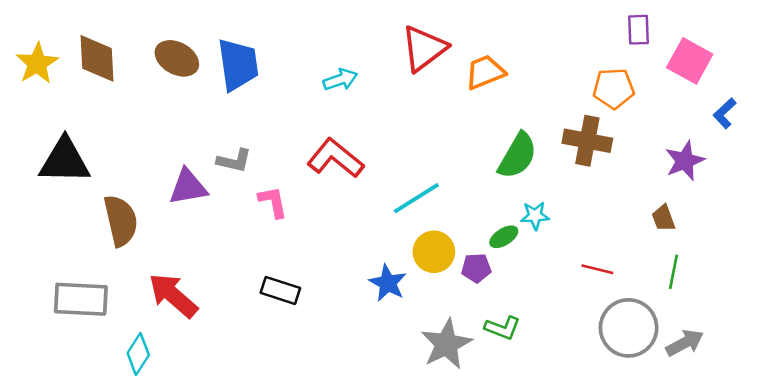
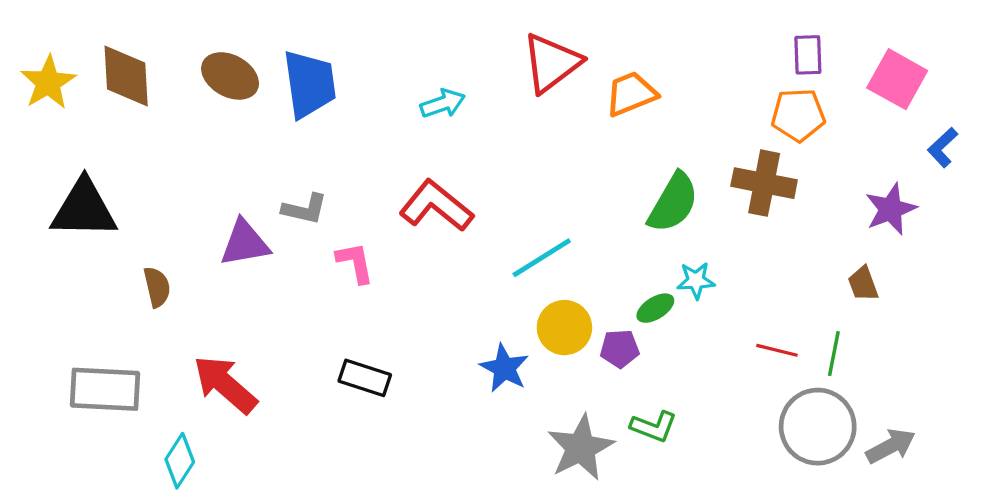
purple rectangle: (639, 30) -> (808, 55), moved
brown semicircle: (121, 221) -> (157, 287), size x0.6
green line: (673, 272) -> (834, 354), moved

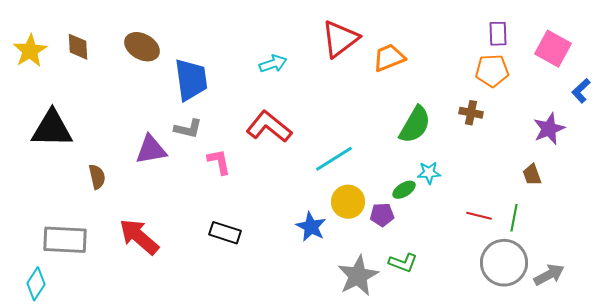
brown diamond: (126, 76) -> (78, 47), size x0.7
blue trapezoid: (310, 84) -> (191, 80), moved
brown cross: (764, 183) -> (471, 113), size x0.6
cyan diamond: (180, 461) -> (36, 284), moved

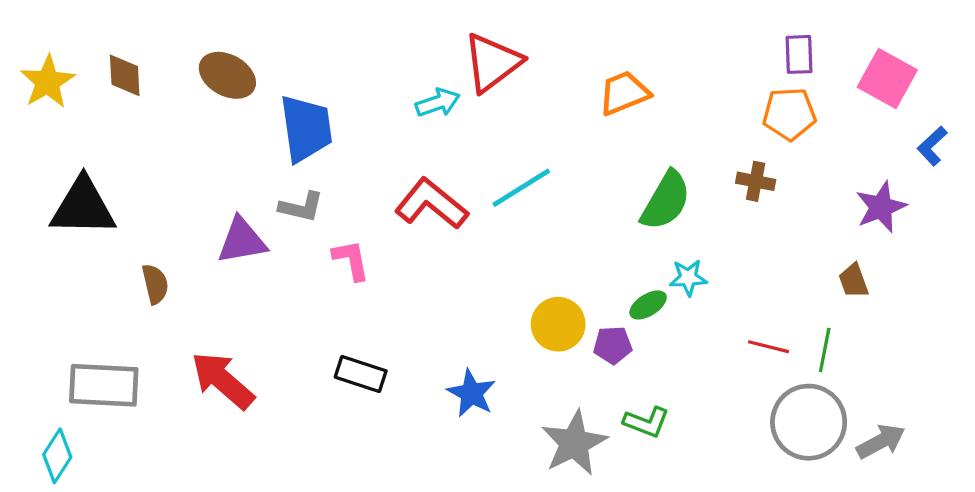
red triangle: (340, 39) -> (492, 63), moved
cyan line: (334, 159) -> (521, 188), moved
blue star: (311, 227) -> (471, 393), moved

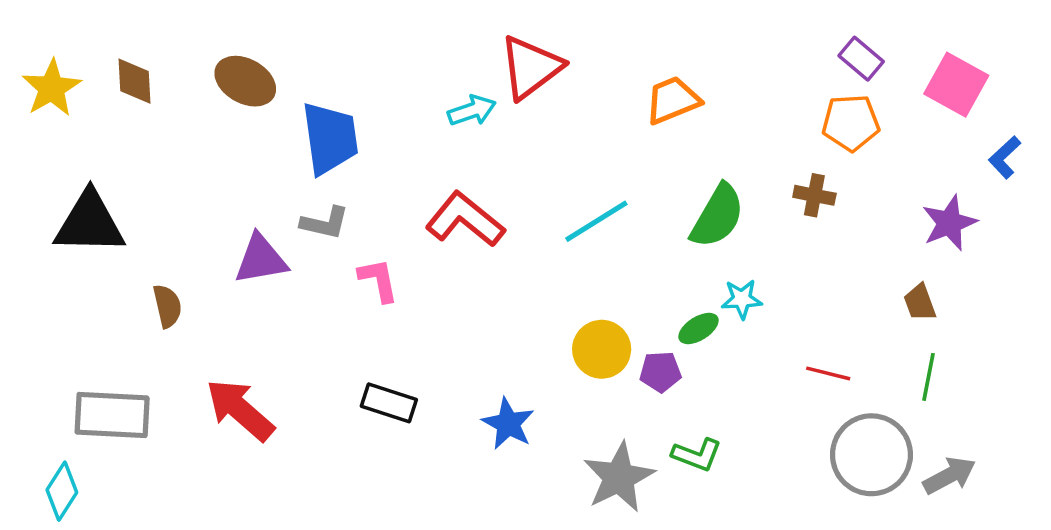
purple rectangle: (799, 54) -> (861, 59), turned -48
cyan line: (521, 188) -> (596, 221), moved
green line: (825, 350) -> (929, 377), moved

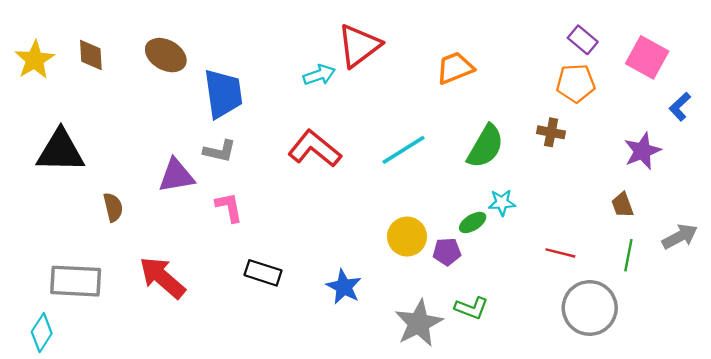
pink L-shape: (378, 280) -> (229, 207), moved
gray arrow: (949, 476) -> (680, 237), moved

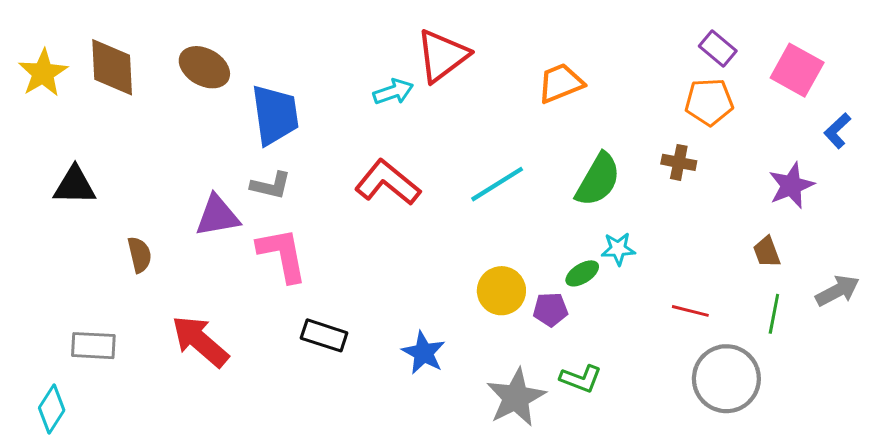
brown diamond: (91, 55) -> (112, 67), size x1.5
black triangle: (60, 151) -> (75, 185), size x0.7
pink L-shape: (229, 207) -> (282, 255), size x1.5
gray rectangle: (76, 281) -> (93, 346), size x0.7

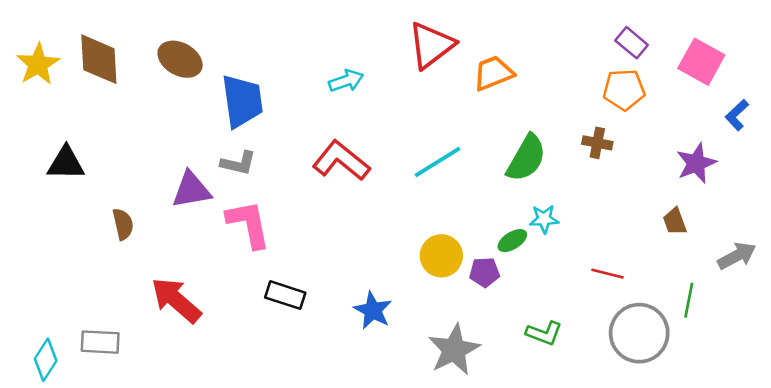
red triangle: (442, 56) -> (431, 45), moved
green line: (774, 314) -> (689, 300), moved
gray rectangle: (93, 346) -> (100, 342), moved
green L-shape: (581, 379) -> (544, 333), moved

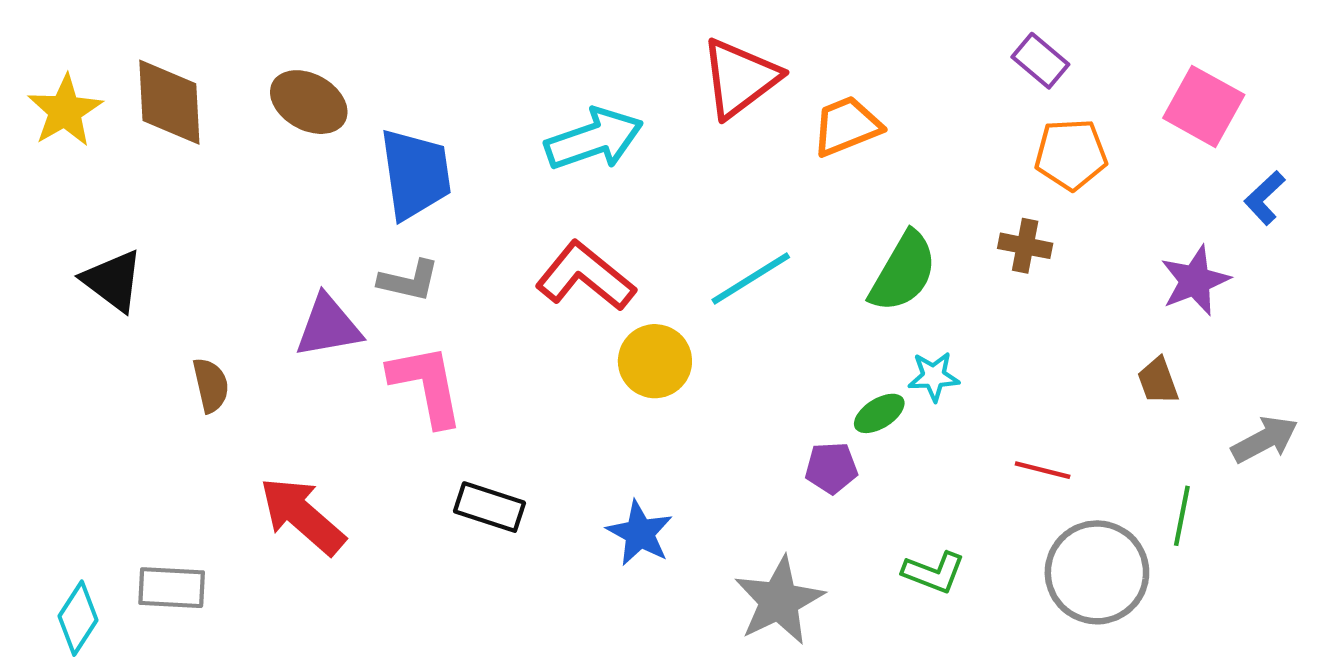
purple rectangle: (632, 43) -> (1040, 61), moved
cyan arrow: (346, 81) -> (594, 139), size x1.6
black triangle: (66, 163) -> (113, 281), turned 36
yellow circle: (441, 256) -> (655, 361), moved

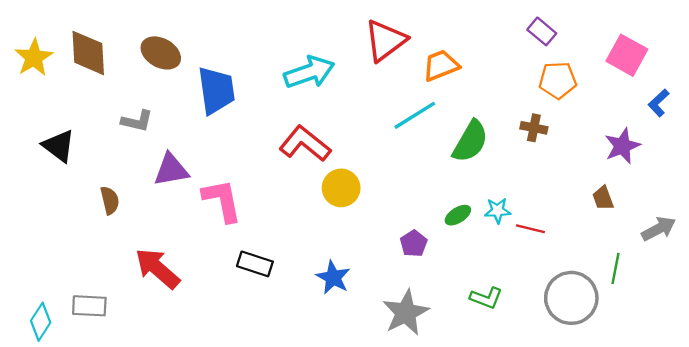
cyan line: (751, 278) -> (415, 115), moved
gray L-shape: (409, 281) -> (137, 121), moved
cyan star: (934, 376) -> (498, 211), moved
purple pentagon: (831, 468) -> (414, 243), moved, turned -30
red line: (1043, 470) -> (530, 229), moved

